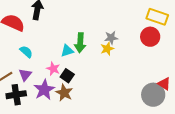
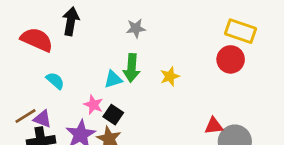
gray star: (111, 38) -> (136, 28), moved
purple triangle: (25, 75) -> (42, 119), moved, turned -48
red triangle: (164, 84) -> (214, 126), moved, turned -40

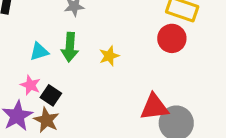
cyan triangle: (113, 79) -> (39, 52), moved
red triangle: (214, 126) -> (154, 107), size x1.5

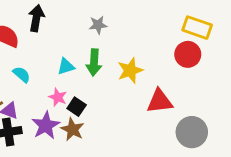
yellow star: (109, 56) -> (130, 70), size x1.4
red triangle: (154, 107) -> (160, 101), moved

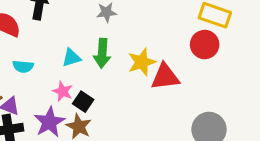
cyan semicircle: (22, 74) -> (23, 66), turned 144
red triangle: (160, 101) -> (165, 77), moved

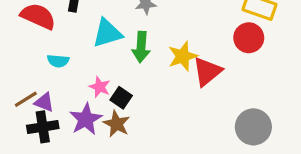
cyan triangle: (71, 58) -> (107, 33), moved, size x1.5
red triangle: (165, 77) -> (207, 72), turned -32

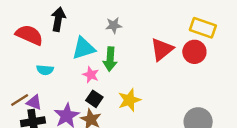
yellow star: (183, 56) -> (129, 100), moved
red triangle: (207, 72) -> (162, 49), moved
pink star: (100, 87) -> (91, 75), moved

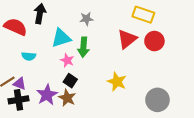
yellow rectangle: (203, 28) -> (143, 15), moved
yellow star: (129, 100) -> (117, 82), moved, turned -30

